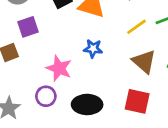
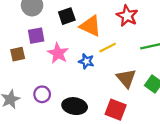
yellow line: (136, 27) -> (108, 48), moved
pink star: (59, 68) -> (58, 53), moved

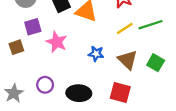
yellow line: (108, 48) -> (125, 28), moved
blue star: (86, 61) -> (96, 54), moved

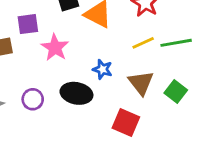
black ellipse: (79, 93) -> (76, 93), moved

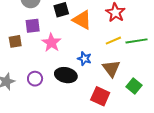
green square: (176, 92) -> (134, 86), moved

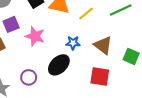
yellow line: (113, 41) -> (86, 14), moved
black ellipse: (66, 75) -> (59, 65), turned -40

